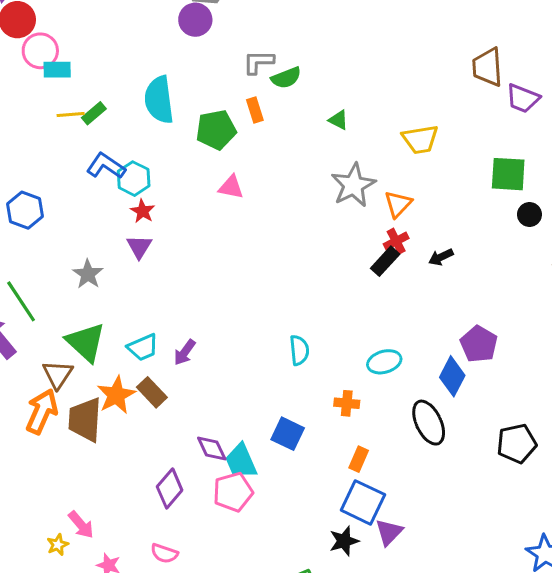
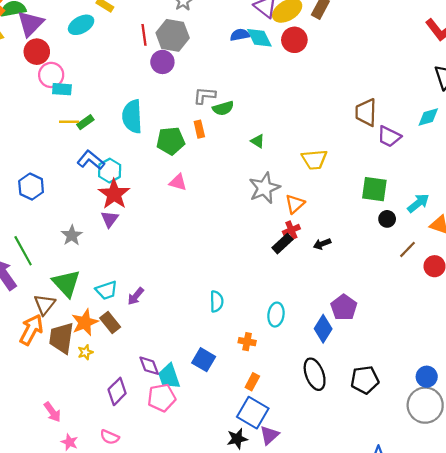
red star: (143, 211) -> (114, 194), size x1.8
cyan ellipse: (384, 362) -> (276, 315), turned -70
black ellipse: (429, 423) -> (315, 374), moved
yellow star: (58, 545) -> (85, 352), moved

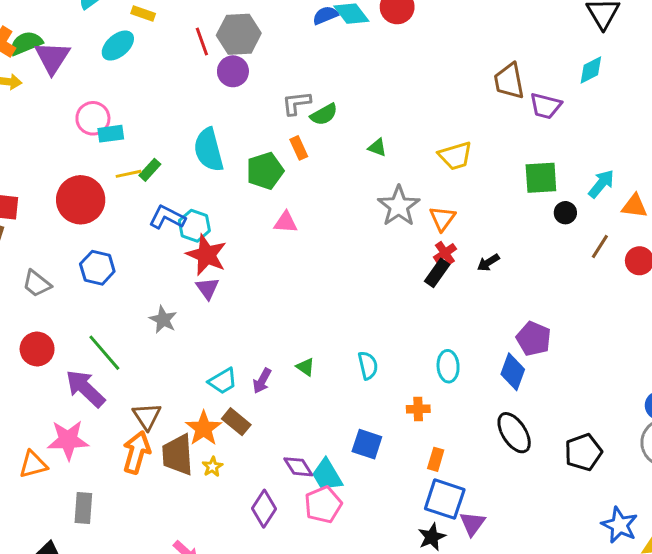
red circle: (37, 52) -> (81, 200), moved, size x1.4
green triangle: (66, 283) -> (306, 367), moved, size x0.5
black pentagon: (365, 380) -> (583, 452), moved

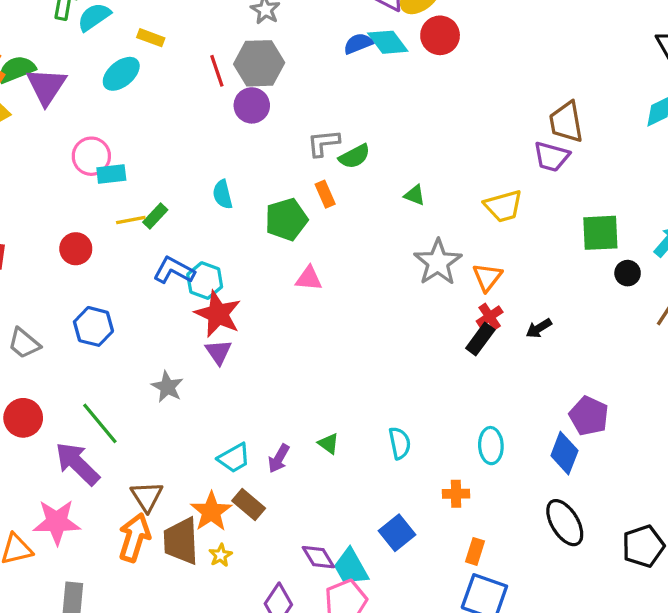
purple trapezoid: (546, 106) -> (551, 157), moved
cyan semicircle: (209, 150) -> (223, 194), size x0.6
red circle: (81, 200) -> (76, 249), size x0.6
blue square: (367, 444) -> (397, 533), turned 32

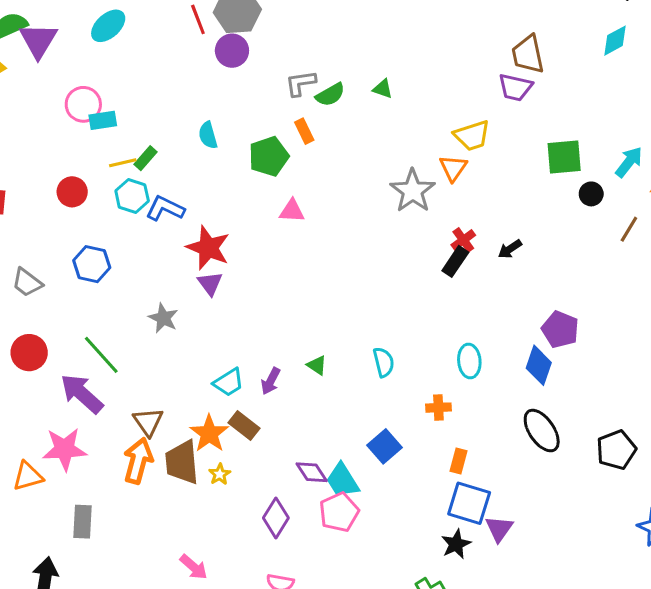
green triangle: (415, 195) -> (383, 89), moved
orange triangle: (487, 277) -> (453, 168), moved
cyan hexagon: (205, 281) -> (132, 196), moved

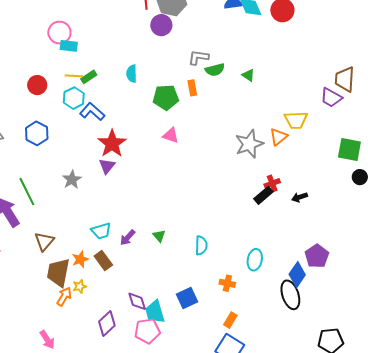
black ellipse: (542, 431) -> (290, 295), moved
orange star: (209, 434) -> (80, 259), size x0.7
orange arrow: (138, 461) -> (64, 297), moved, size x0.7

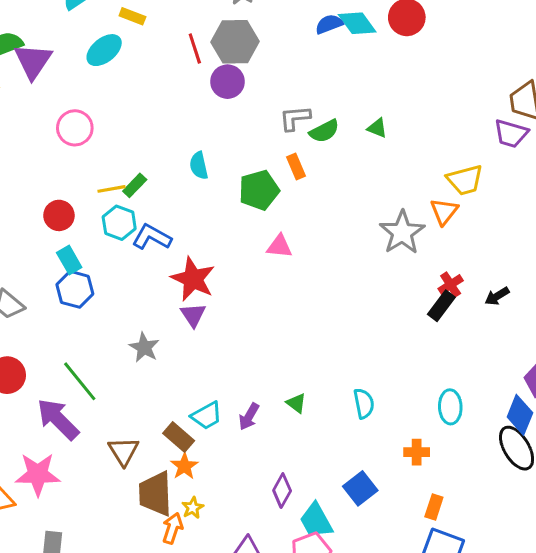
cyan rectangle: (69, 46) -> (69, 260), moved, turned 66
brown rectangle: (103, 260) -> (179, 437), moved
purple diamond: (137, 301) -> (282, 491), moved, turned 60

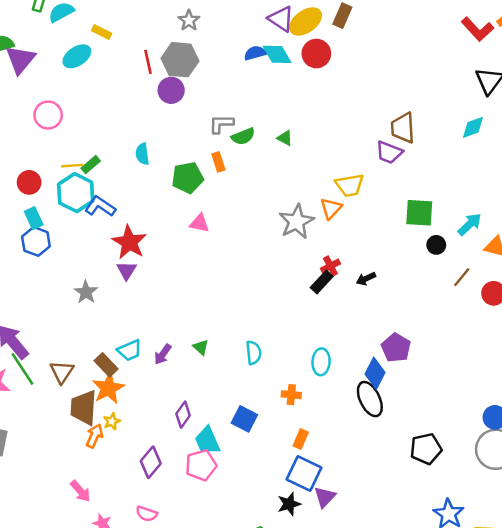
cyan hexagon: (119, 223) -> (76, 193), size x1.4
green line: (80, 381) -> (23, 369), moved
orange star: (184, 466) -> (108, 388), size x1.5
blue square: (360, 488) -> (244, 419), turned -30

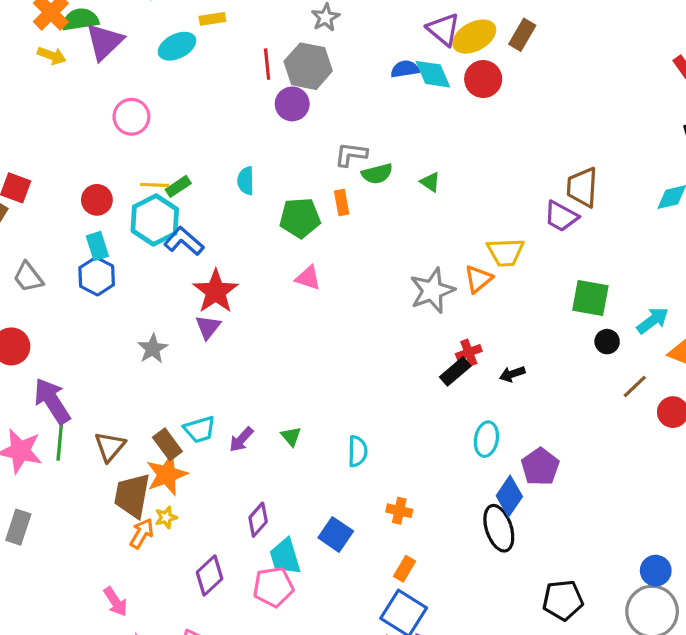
yellow rectangle: (102, 32) -> (212, 19), turned -42
cyan ellipse: (321, 362) -> (486, 439), moved
green line: (23, 369) -> (60, 437), turned 32

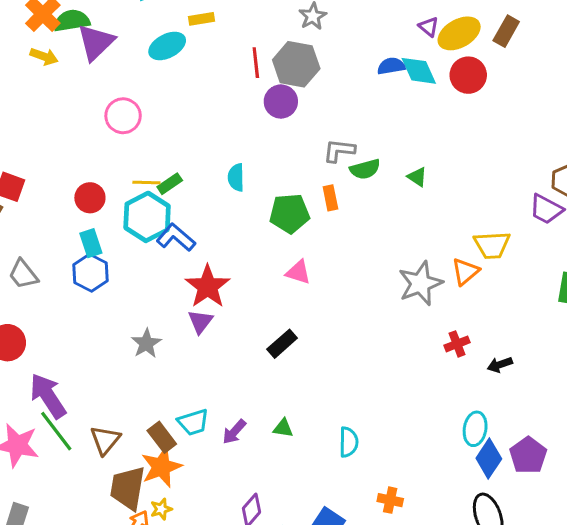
purple triangle: (443, 29) -> (429, 27), size x0.6
black rectangle: (455, 371) -> (282, 344), moved
green triangle: (291, 436) -> (283, 428), turned -40
green line: (60, 437) -> (56, 431), turned -42
blue diamond: (509, 496) -> (489, 459), moved

